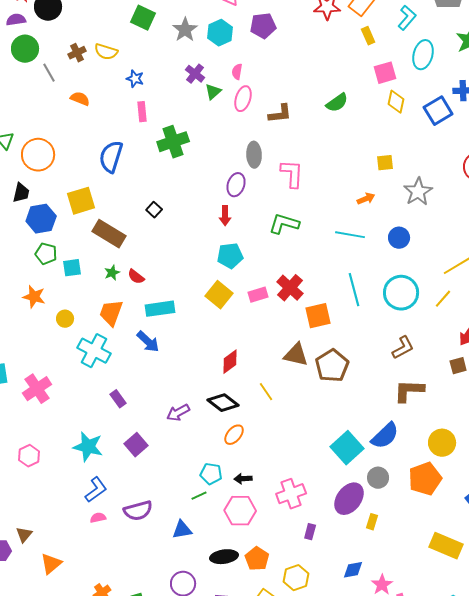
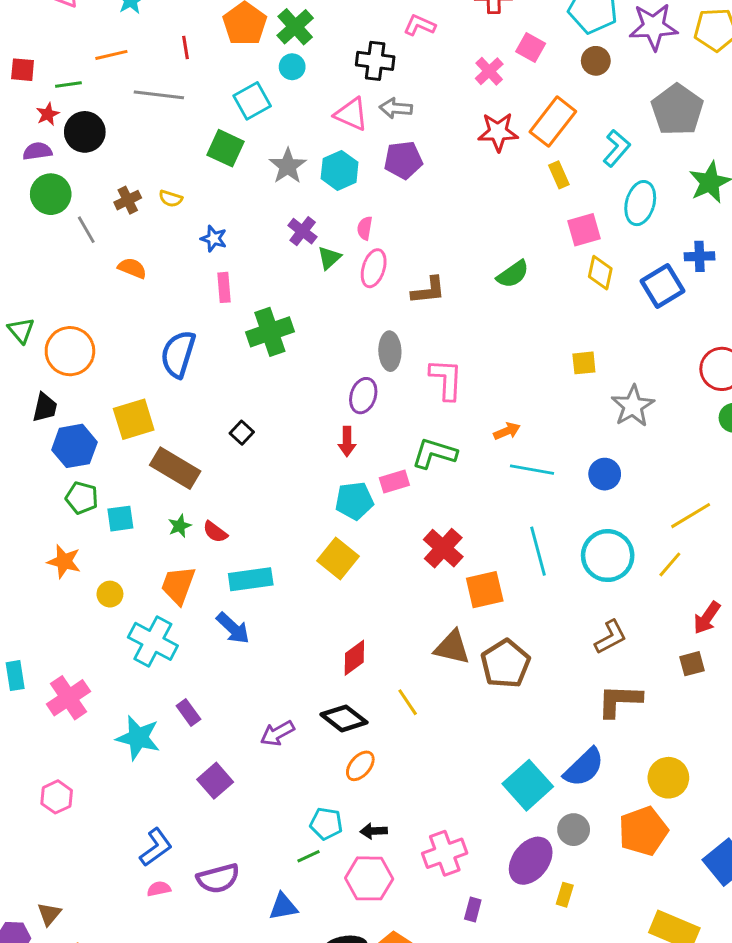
yellow semicircle: (106, 52) -> (171, 199), size x0.7
orange arrow: (366, 199) -> (507, 431), moved
pink rectangle: (258, 295) -> (394, 481), moved
cyan star: (88, 447) -> (138, 738), moved

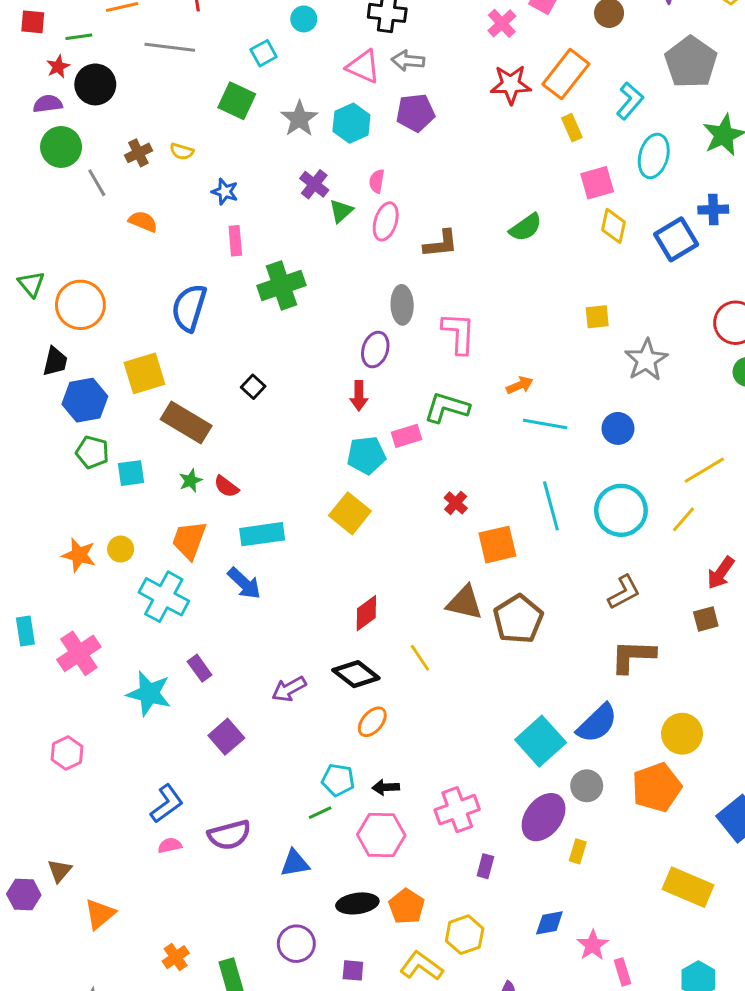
cyan square: (252, 101) -> (264, 53), size x0.7
red cross: (443, 548) -> (456, 503), size x0.6
orange star: (64, 561) -> (79, 555), moved

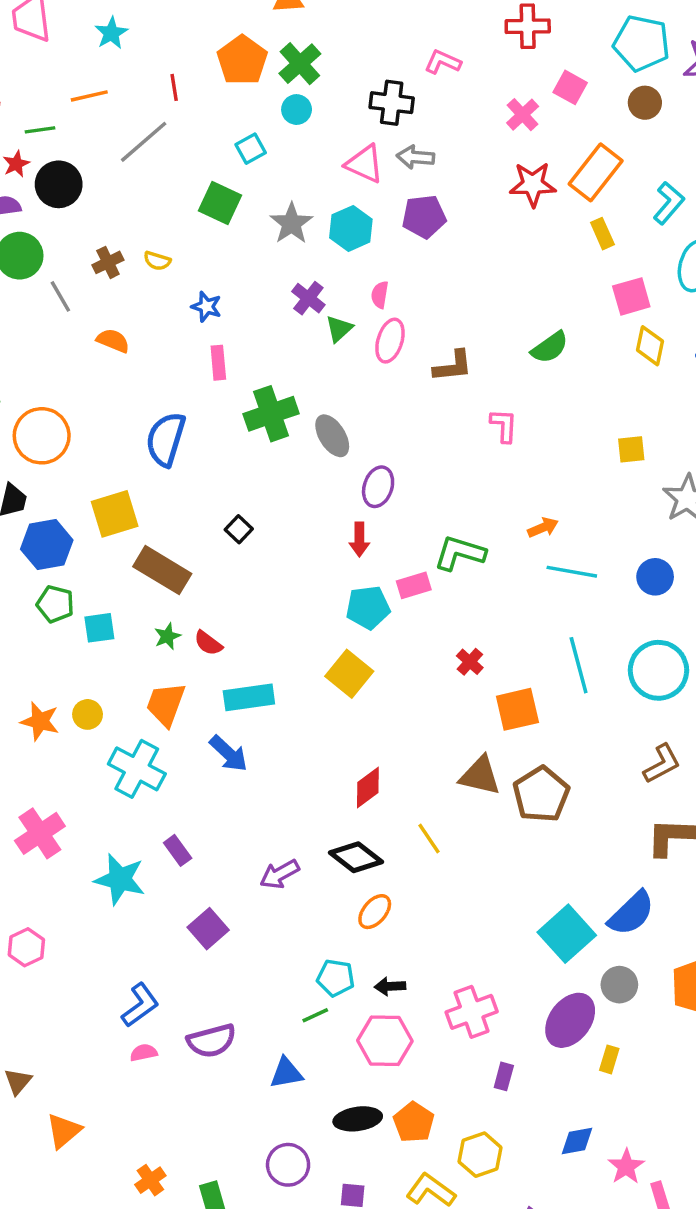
gray line: (170, 47) -> (144, 142), turned -48
gray ellipse: (402, 305) -> (332, 436), moved, turned -30
pink L-shape: (459, 333) -> (504, 426), moved, size x0.7

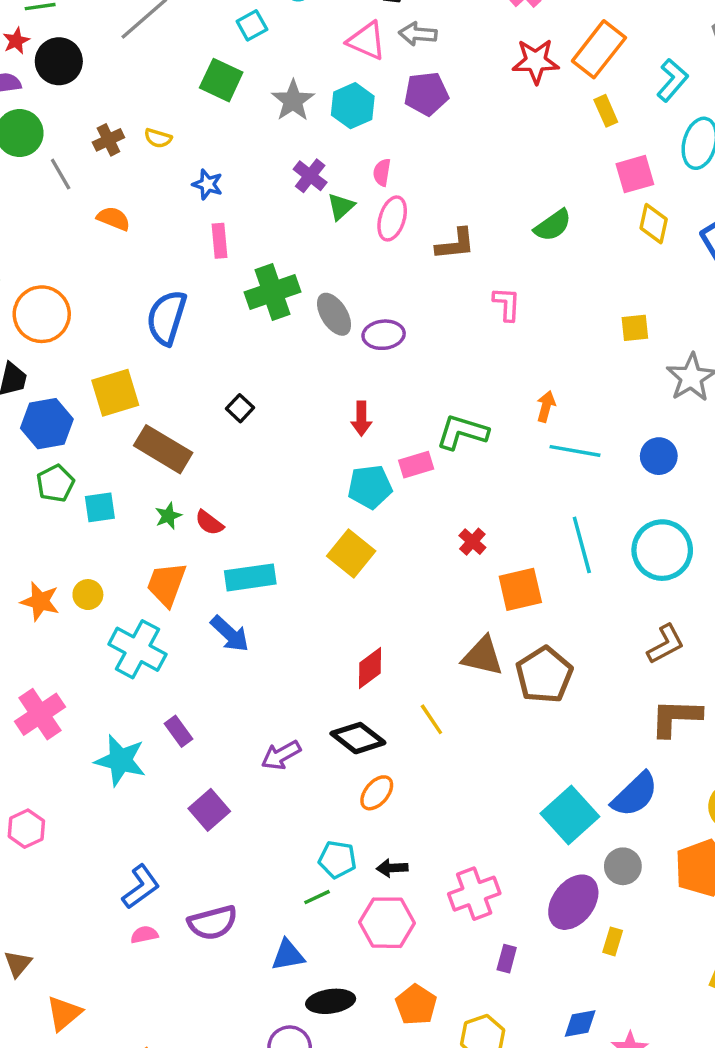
purple ellipse: (378, 487) -> (384, 335), moved, turned 66
orange arrow: (543, 528) -> (546, 407), turned -52
green pentagon: (55, 604) -> (55, 483), turned 30
black ellipse: (358, 1119) -> (331, 1001), moved

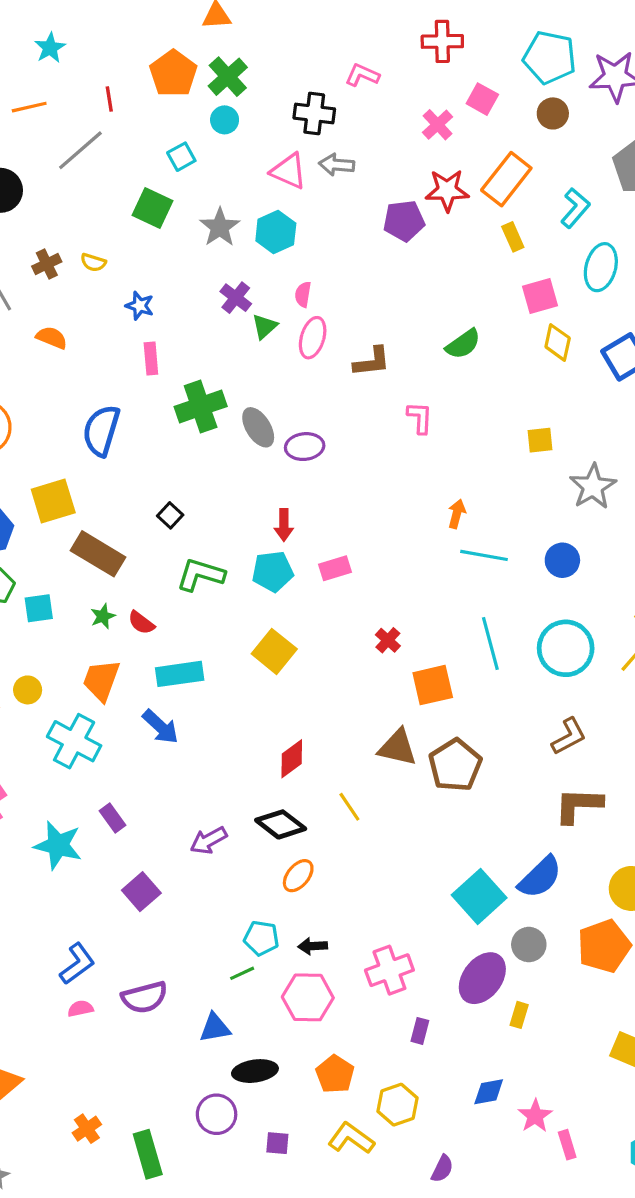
purple pentagon: (426, 94) -> (404, 221), moved
green L-shape: (462, 432) -> (201, 575), moved
cyan pentagon: (370, 487) -> (273, 571), moved

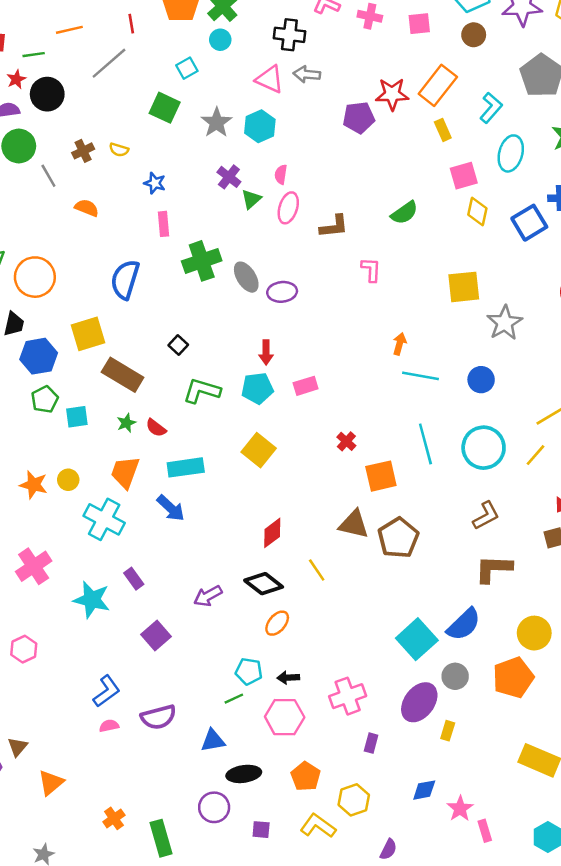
pink square: (482, 99) -> (419, 24), turned -35
pink cross: (438, 125) -> (370, 16), moved, turned -35
yellow square: (540, 440) -> (464, 287), size x1.6

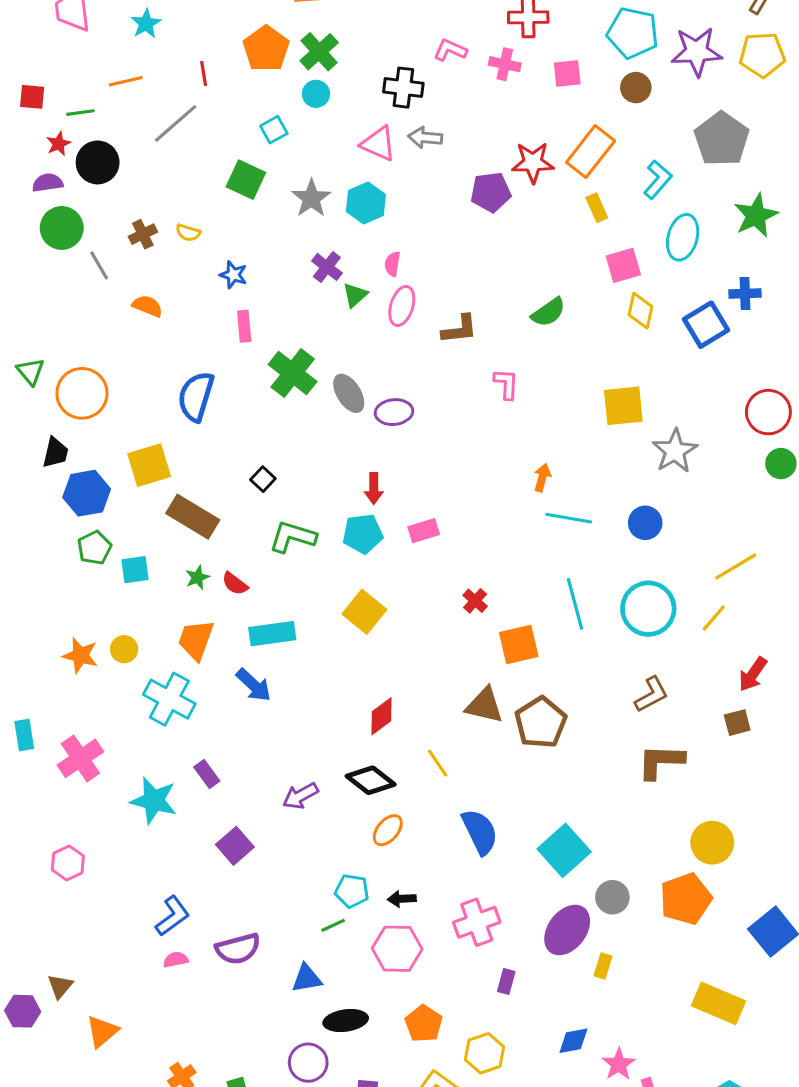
green cross: (202, 261) -> (293, 373), turned -33
blue semicircle: (464, 624) -> (480, 832), moved, turned -72

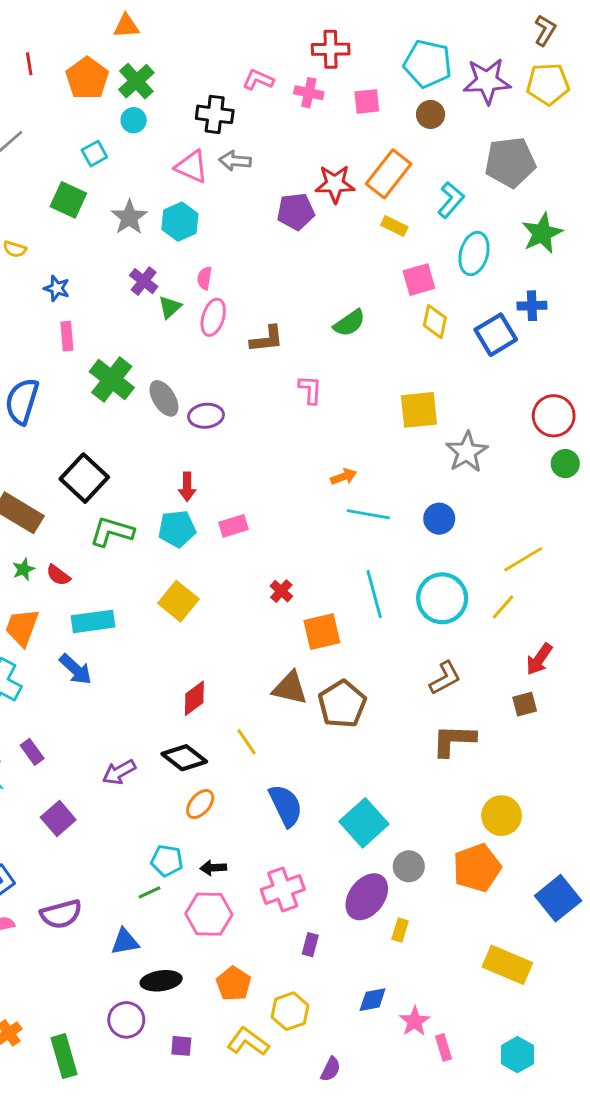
red line: (204, 74) -> (29, 64), moved
gray pentagon: (722, 139) -> (510, 162), turned 30
yellow rectangle: (597, 208) -> (394, 226), turned -40
orange arrow: (542, 478) -> (344, 477), turned 55
black square: (263, 479) -> (84, 478), size x2.0

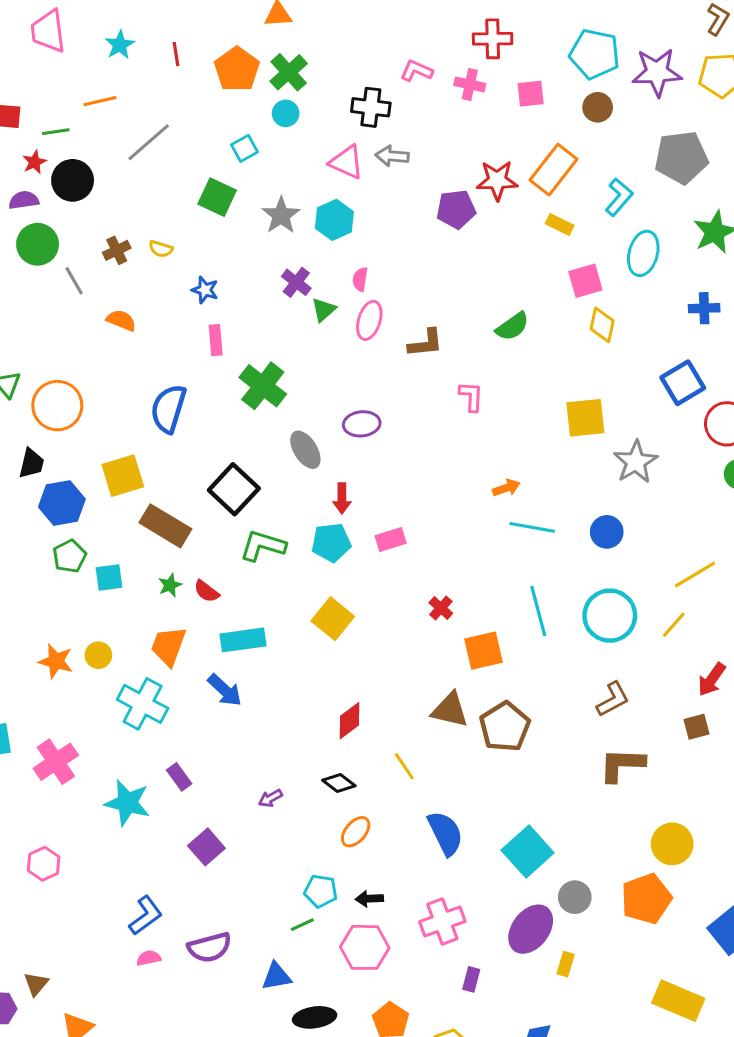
blue square: (496, 335) -> (683, 383), moved
gray ellipse: (164, 398) -> (305, 450), moved
black diamond: (184, 758) -> (339, 783), size x0.7
purple arrow: (119, 772) -> (270, 798), size x0.7

